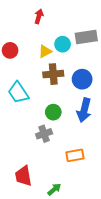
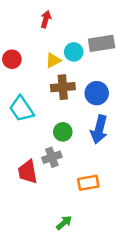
red trapezoid: (23, 176) -> (28, 172), moved

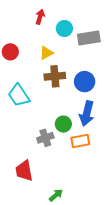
cyan circle: (74, 52) -> (64, 28), moved
green circle: (63, 132) -> (63, 124), moved
red trapezoid: (28, 172) -> (24, 171), moved
orange rectangle: (88, 183) -> (80, 141), moved

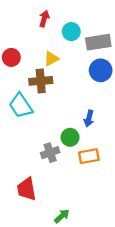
brown cross: (55, 76) -> (41, 81), moved
blue circle: (85, 82) -> (101, 70), moved
blue arrow: (87, 113) -> (89, 119), moved, size x0.6

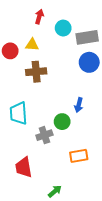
yellow triangle: (51, 59) -> (32, 45), moved, turned 32
cyan trapezoid: (21, 106) -> (18, 113), moved, turned 30
orange rectangle: (89, 156) -> (79, 156), moved

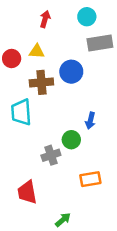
cyan circle: (63, 28) -> (87, 17), moved
blue circle: (89, 62) -> (71, 72), moved
cyan trapezoid: (18, 113) -> (21, 112), moved

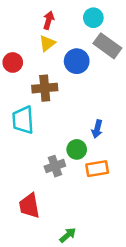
gray rectangle: (100, 43) -> (107, 46), turned 45
yellow triangle: (37, 51) -> (47, 43), moved, turned -42
blue circle: (71, 72) -> (77, 61), moved
orange rectangle: (90, 179) -> (97, 169), moved

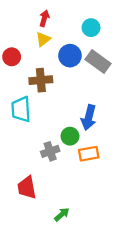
cyan circle: (93, 18) -> (91, 28), moved
gray rectangle: (107, 46) -> (98, 61), moved
blue arrow: (97, 129) -> (89, 117), size x1.5

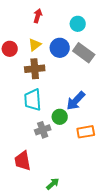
yellow triangle: (43, 39) -> (35, 45), moved
cyan trapezoid: (21, 109) -> (33, 100), moved
blue arrow: (89, 117) -> (76, 101), turned 30
orange rectangle: (89, 154) -> (86, 132), moved

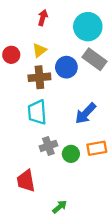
cyan circle: (78, 24) -> (88, 27), size x1.6
blue circle: (60, 48) -> (66, 67), moved
green circle: (60, 117) -> (71, 154), moved

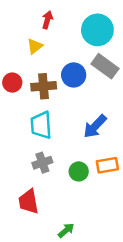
yellow triangle: (39, 50) -> (35, 46), moved
red circle: (11, 55) -> (12, 83), moved
gray cross: (48, 146) -> (42, 163), moved

